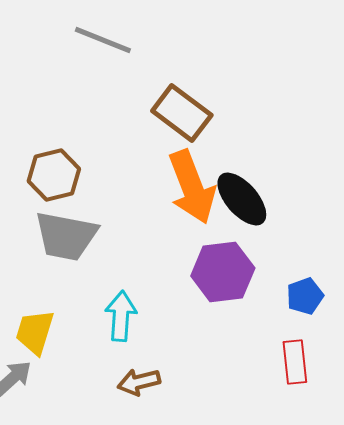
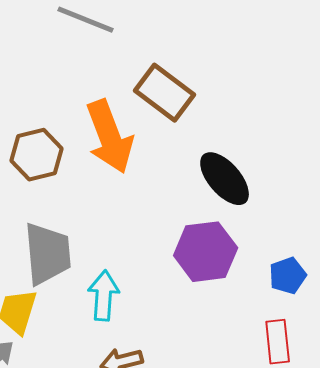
orange arrow: (192, 187) -> (110, 137), moved
gray trapezoid: (66, 236) -> (48, 254), moved, turned -106

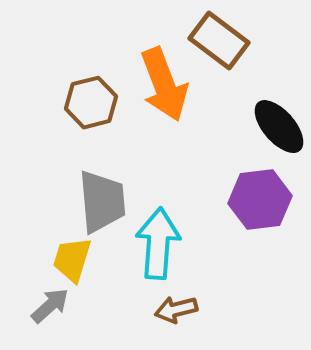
cyan arrow: (104, 296) -> (158, 244), size x1.4

